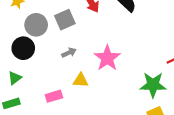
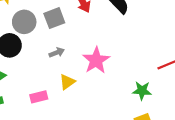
yellow triangle: (81, 80) -> (67, 82), turned -42
green star: (153, 85) -> (142, 91), size x0.7

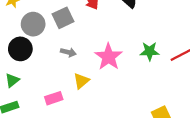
gray arrow: (57, 53) -> (68, 52), turned 40
green star: (142, 91) -> (150, 51), moved

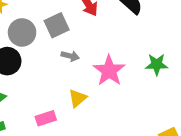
gray arrow: (68, 52) -> (70, 56), moved

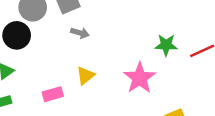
pink star: (109, 71) -> (140, 78), moved

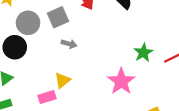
green star: (166, 45) -> (143, 53), turned -30
yellow triangle: (85, 76) -> (62, 80), moved

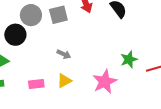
gray arrow: (69, 44) -> (64, 54), moved
yellow triangle: (62, 80) -> (64, 81), moved

